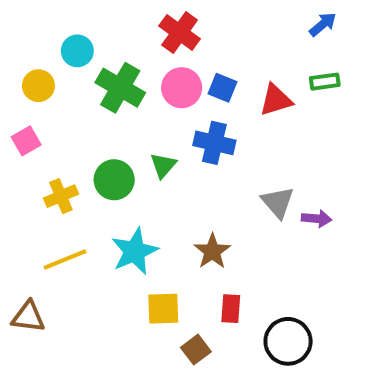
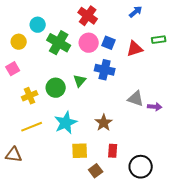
blue arrow: (323, 24) -> (136, 12), moved
gray triangle: (278, 202) -> (136, 99), turned -30

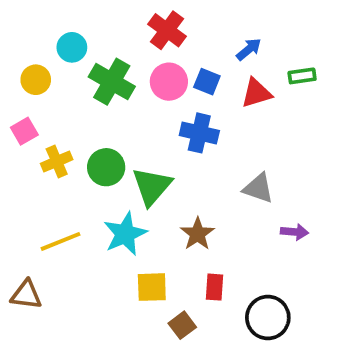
blue arrow: (136, 12) -> (249, 49), moved
green triangle: (80, 81) -> (152, 186), moved, size x1.6
yellow cross: (30, 96) -> (57, 162), moved
purple arrow: (155, 107) -> (294, 232), moved

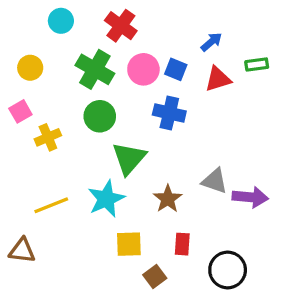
red cross: (167, 30) -> (121, 26), moved
cyan circle: (72, 47) -> (61, 21), moved
green circle: (106, 167) -> (100, 116), moved
gray triangle: (258, 188) -> (215, 181), moved
purple arrow: (294, 232) -> (250, 197), size x1.5

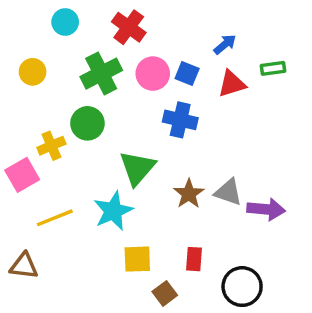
green cross: (95, 69) -> (101, 74), turned 33
pink square: (20, 111) -> (22, 175), moved, size x1.4
green circle: (100, 116) -> (87, 123), moved
brown star: (168, 199) -> (189, 194), moved

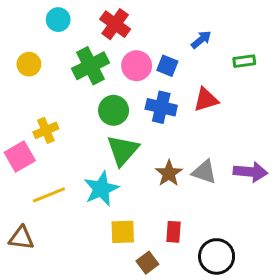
red triangle: (232, 84) -> (206, 100), moved
green circle: (87, 123) -> (114, 110), moved
purple arrow: (266, 209) -> (250, 172), moved

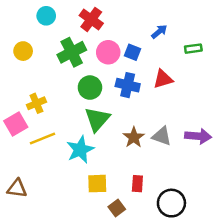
yellow line: (49, 195) -> (43, 139), moved

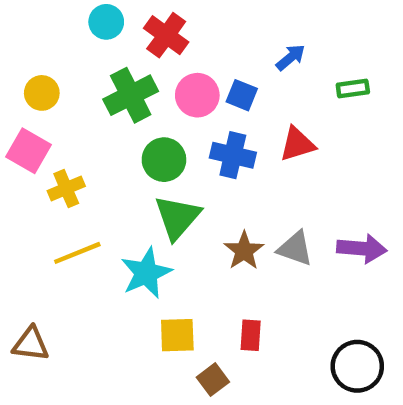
cyan circle: (46, 16) -> (106, 22), moved
pink square: (16, 124) -> (28, 151), moved, turned -30
black circle: (171, 203) -> (357, 366), moved

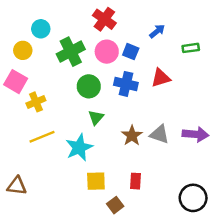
cyan circle: (106, 22) -> (41, 29), moved
red cross: (166, 35) -> (104, 19), moved
green triangle: (177, 217) -> (96, 118), size x0.6

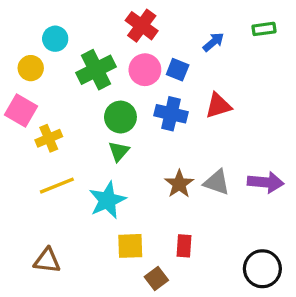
green rectangle: (191, 48) -> (264, 29), moved
green triangle: (96, 118) -> (119, 151), moved
brown triangle: (17, 186) -> (47, 261), moved

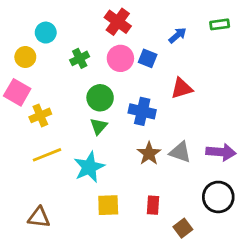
green cross: (96, 70) -> (80, 58), size x0.6
blue cross: (171, 114) -> (142, 111), moved
black circle: (262, 269) -> (218, 197), moved
brown square: (156, 279) -> (183, 228), moved

